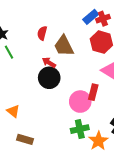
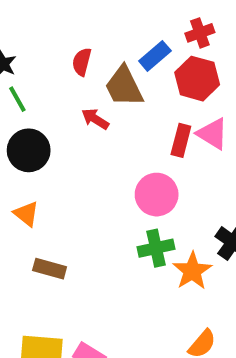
blue rectangle: (91, 17) -> (155, 56), moved
black circle: (49, 78) -> (29, 150), moved
red rectangle: (93, 92) -> (181, 140), moved

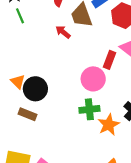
red rectangle: (181, 140) -> (110, 60), moved
black circle: (29, 150) -> (35, 89), moved

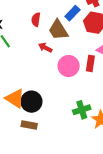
pink circle: (93, 79) -> (69, 66), moved
orange triangle: (18, 82) -> (15, 98), size x1.5

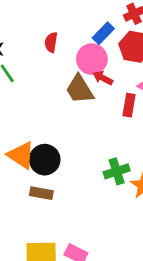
brown trapezoid: (58, 30) -> (80, 89), moved
red arrow: (45, 48) -> (103, 78), moved
pink circle: (69, 66) -> (92, 59), moved

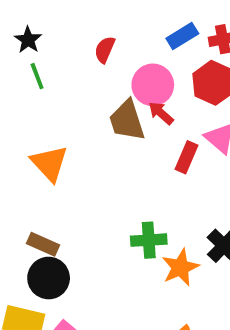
blue rectangle: (103, 33) -> (182, 36), moved
orange triangle: (21, 155) -> (49, 163), moved
black circle: (45, 160) -> (49, 278), moved

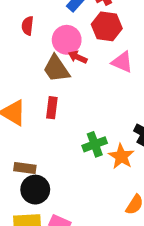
red rectangle: (186, 157) -> (52, 108), moved

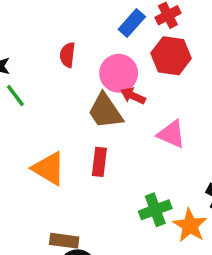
pink triangle: (122, 62) -> (171, 134), moved

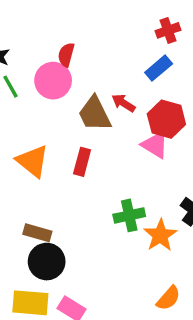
blue rectangle: (132, 23) -> (159, 68), moved
red hexagon: (171, 56) -> (166, 119), moved
pink circle: (119, 73) -> (53, 81), moved

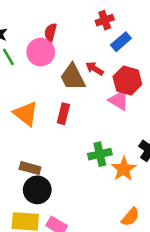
red cross: (168, 30) -> (105, 20), moved

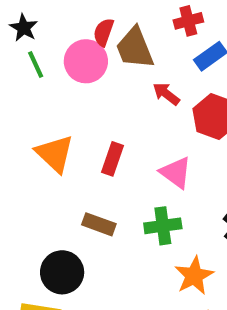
brown trapezoid: (73, 77) -> (135, 48), moved
pink triangle: (119, 100) -> (176, 172), moved
brown rectangle: (30, 168) -> (99, 224), moved
orange star: (124, 169) -> (194, 276), moved

